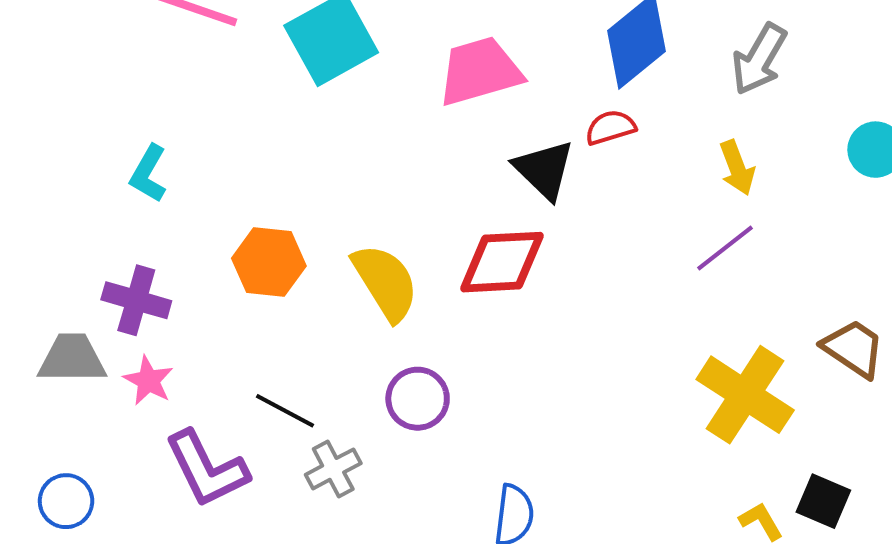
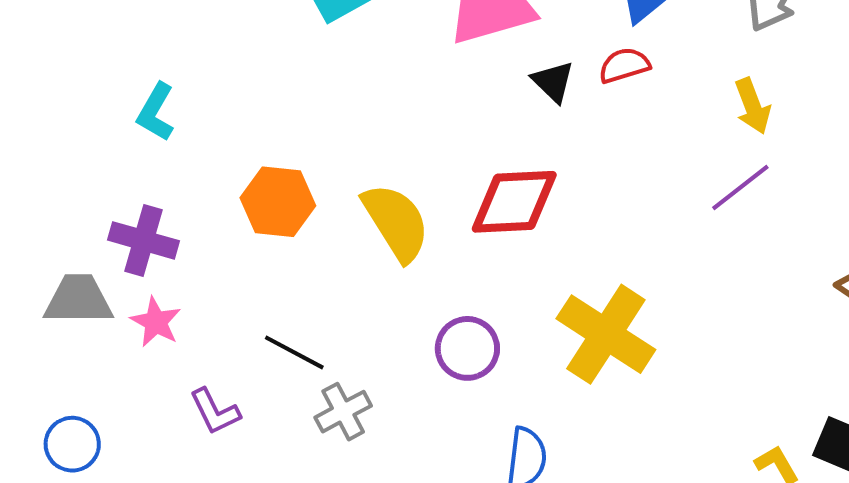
black triangle: (544, 170) -> (553, 82), moved, size x0.7
yellow cross: (745, 395) -> (606, 334), moved
purple circle: (418, 399) -> (467, 348), moved
purple L-shape: (207, 469) -> (215, 412), size x0.6

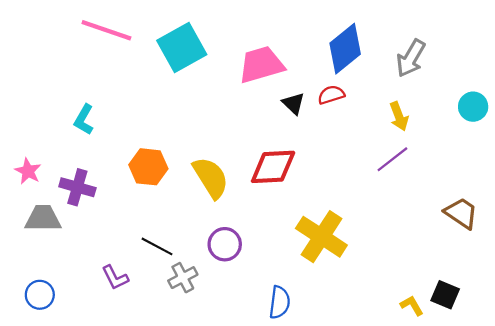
pink star: (156, 322) -> (28, 171), moved
purple circle: (467, 348) -> (225, 244), moved

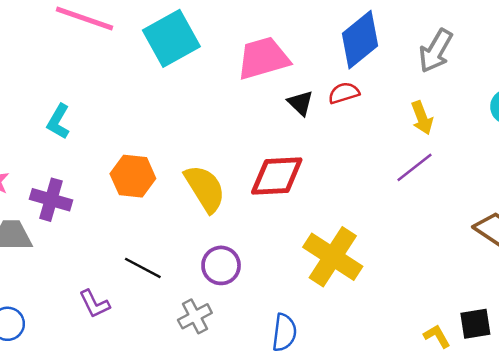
gray cross: (183, 278) -> (195, 316), moved
black square: (445, 295) -> (475, 324), turned -32

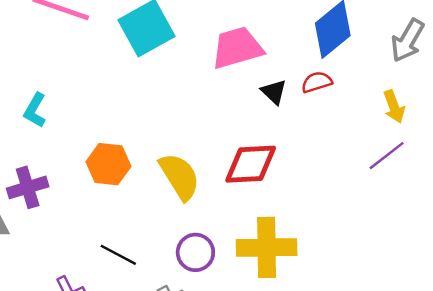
purple cross: (51, 200) -> (28, 187), turned -33
yellow cross: (333, 257) -> (267, 247), moved, turned -34

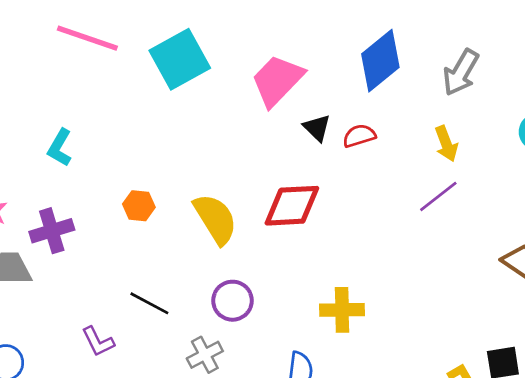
pink trapezoid: (237, 48) -> (277, 80), turned -30
red semicircle: (317, 82) -> (359, 136), moved
orange hexagon: (108, 164) -> (139, 206), size x0.7
yellow cross: (267, 247) -> (342, 310), moved, size x0.7

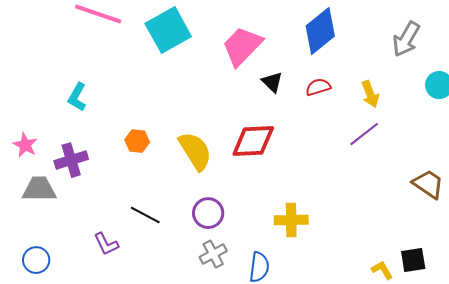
gray arrow: (461, 72) -> (406, 39), moved
red semicircle: (359, 136) -> (318, 87), moved
gray cross: (205, 355) -> (213, 254), moved

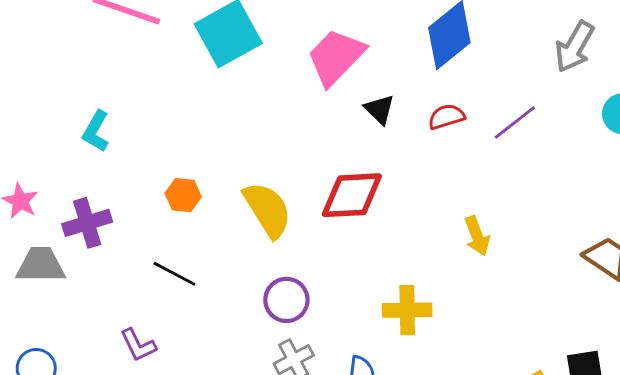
yellow arrow: (370, 94) -> (477, 236), moved
purple line: (364, 134) -> (515, 122), moved
black line: (145, 215) -> (174, 274), moved

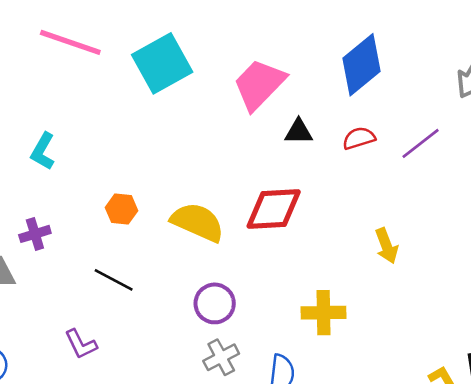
black triangle: (380, 109) -> (299, 132), turned -44
yellow semicircle: (268, 210) -> (198, 222), turned -34
purple cross: (87, 223) -> (35, 234), size x0.7

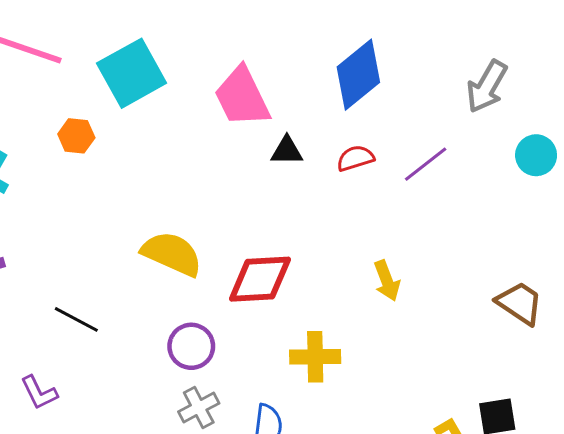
pink trapezoid: (259, 84) -> (242, 97), turned -70
orange hexagon: (122, 209) -> (76, 136), moved
red diamond: (274, 209) -> (260, 279), moved

